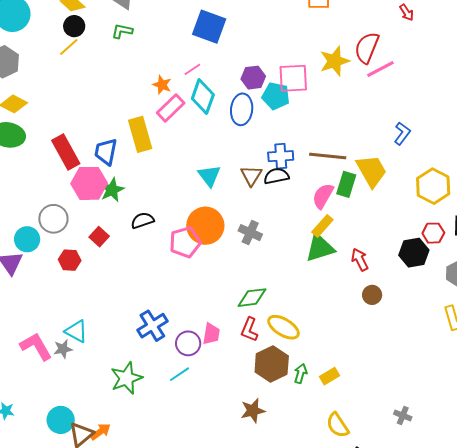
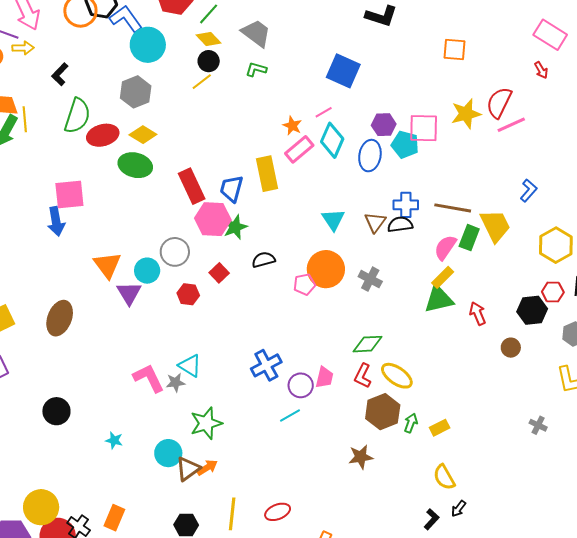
pink pentagon: (185, 242) -> (304, 284), size x0.7
brown circle: (372, 295) -> (511, 348), moved
green star: (126, 378) -> (206, 423), moved
gray cross: (403, 416) -> (538, 425), moved

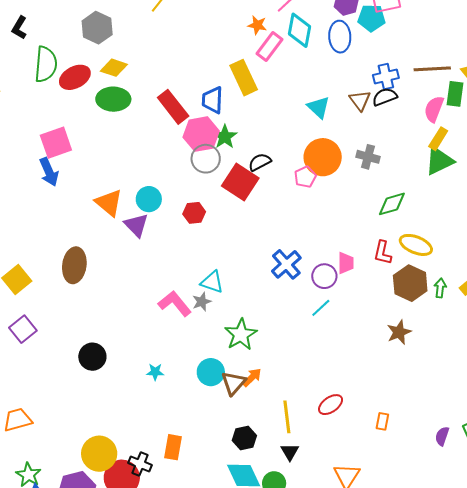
gray circle: (175, 252) -> (206, 159), moved
red square: (219, 273) -> (240, 182), moved, size x1.8
green diamond: (368, 344) -> (392, 204), moved

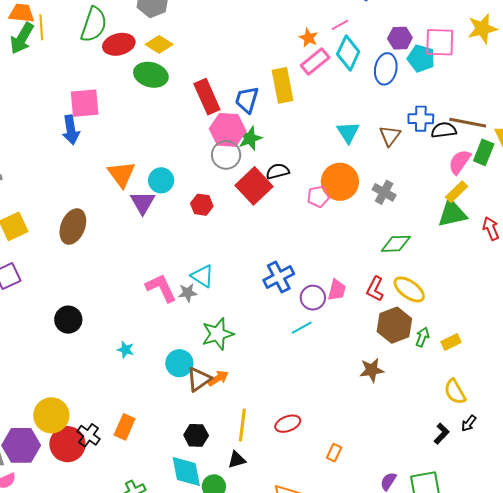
black semicircle: (385, 97) -> (444, 130), moved
black triangle: (290, 452) -> (237, 460), turned 30

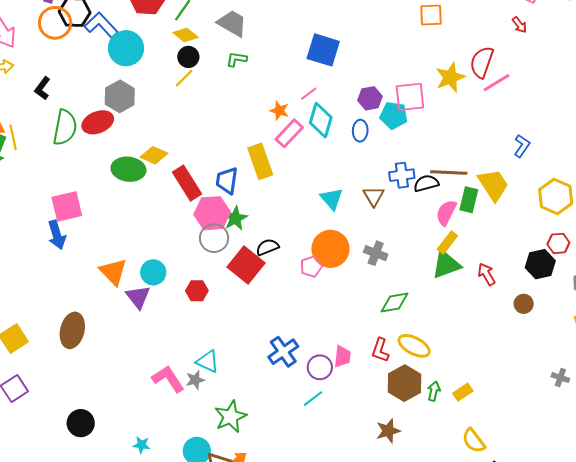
red ellipse: (119, 44) -> (98, 122), moved
yellow diamond: (159, 44) -> (154, 155), moved
blue ellipse: (386, 69) -> (360, 131), size x0.7

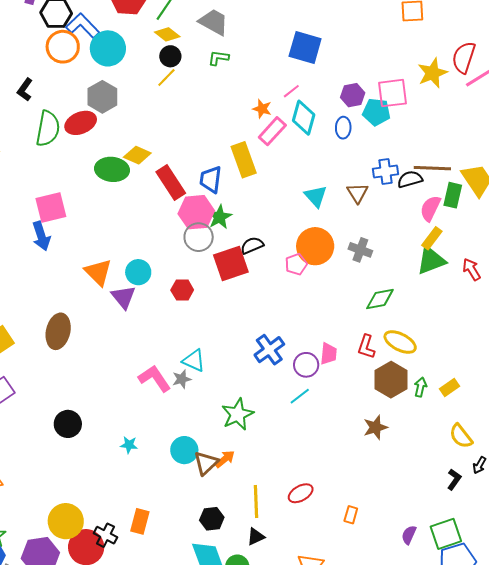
orange circle: (55, 23) -> (63, 47), moved
red square: (246, 265) -> (231, 263), turned 33
green star: (231, 417) -> (238, 414), moved

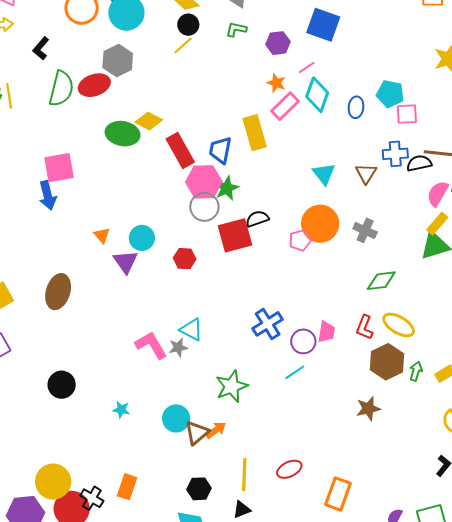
pink square: (393, 93) -> (407, 114), moved, size x0.7
purple hexagon: (353, 95) -> (278, 43), moved
orange triangle: (98, 272) -> (102, 235), size x0.6
orange rectangle: (351, 515) -> (338, 494), size x1.8

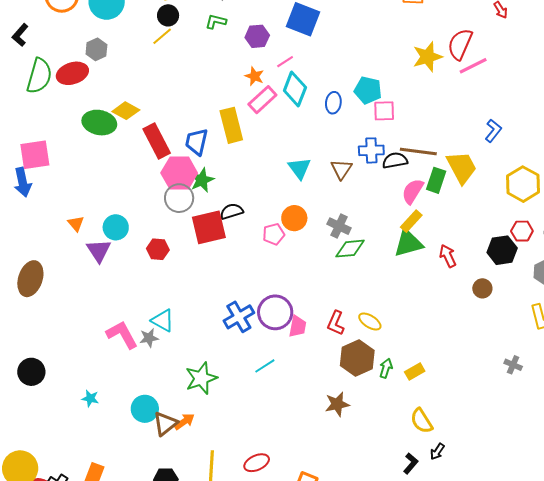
gray hexagon: (118, 61) -> (96, 49), size x0.7
orange circle: (320, 224) -> (294, 218), size x0.7
green diamond: (381, 281) -> (350, 249), moved
yellow ellipse: (399, 325) -> (370, 322), size x0.7
purple circle: (303, 341) -> (275, 312), moved, size x1.4

